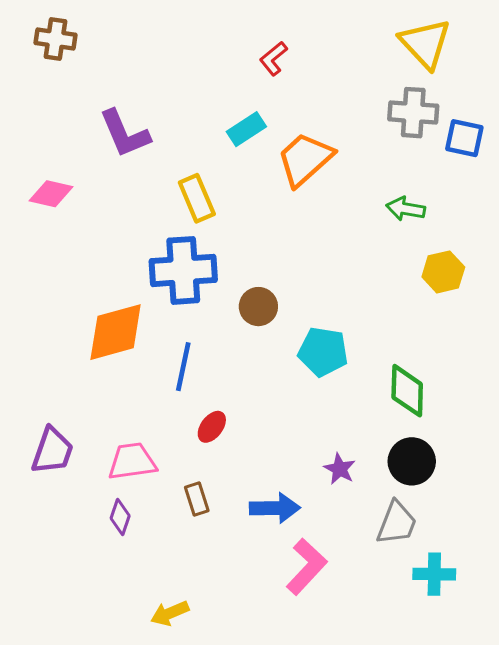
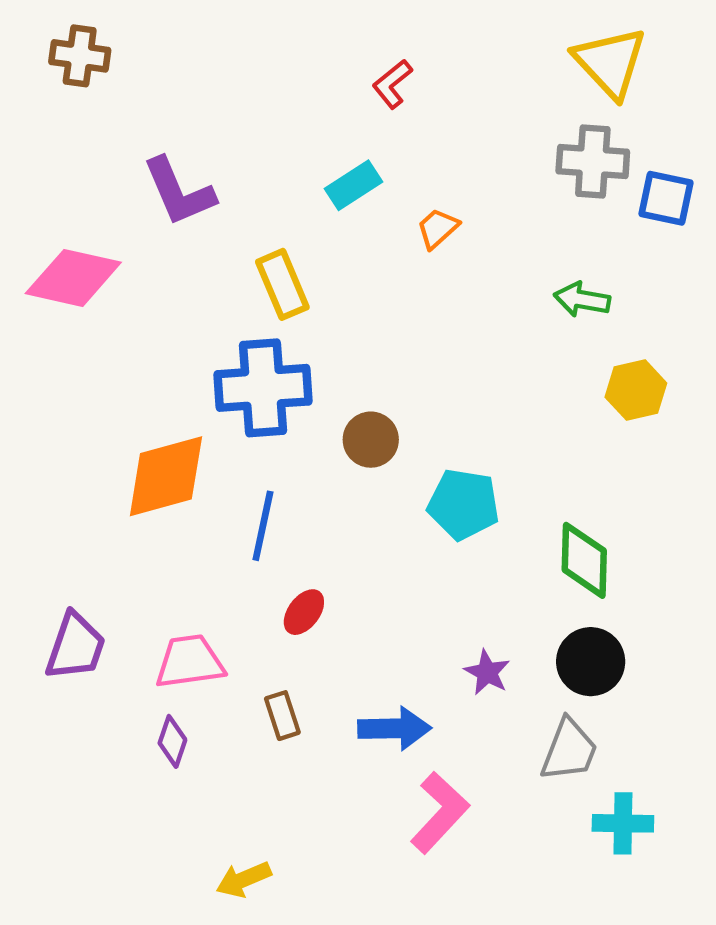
orange trapezoid: (305, 159) -> (438, 228), size x0.5
pink diamond: (51, 194) -> (73, 278), size x1.5

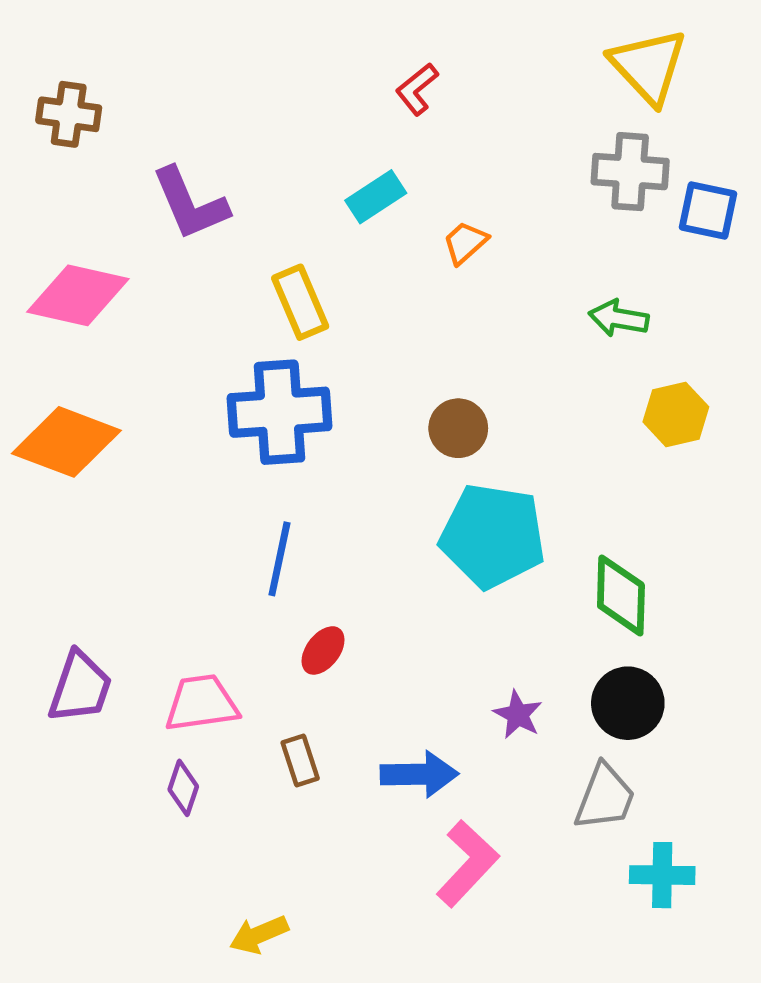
brown cross: (80, 56) -> (69, 114), moved
brown circle: (371, 440) -> (458, 428), moved
orange diamond: (166, 476) -> (66, 442), moved, turned 36
cyan pentagon: (463, 504) -> (493, 536), size x1.4

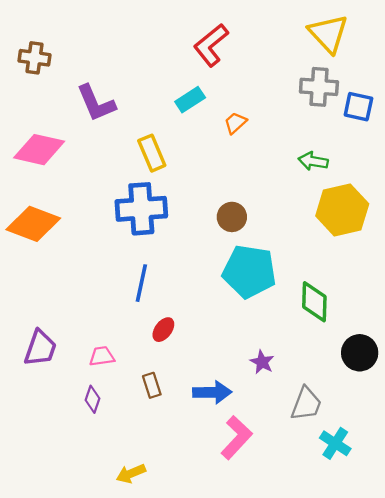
red L-shape: (417, 89) -> (211, 45), size x1.6
yellow hexagon: (676, 414) -> (342, 210), size x1.6
pink trapezoid: (202, 703) -> (102, 356), size x0.7
black circle: (628, 703) -> (360, 353), moved
cyan cross: (662, 875) -> (335, 443), turned 32

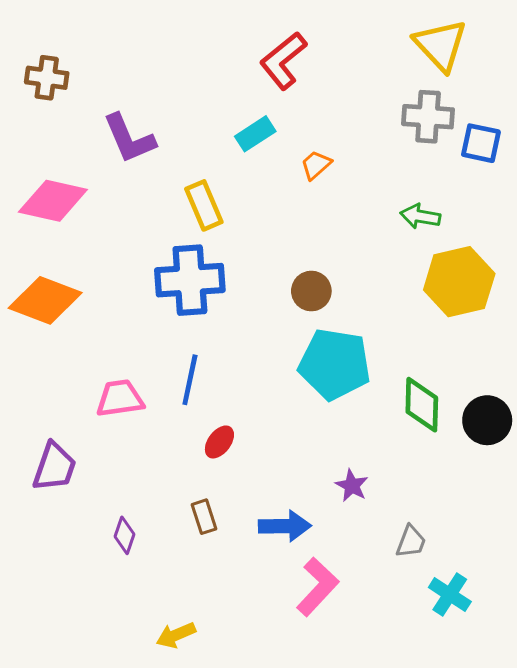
black circle: (360, 353) -> (487, 420), moved
pink trapezoid: (102, 356) -> (120, 398), moved, size x1.4
gray trapezoid: (306, 404) -> (411, 542), size x0.7

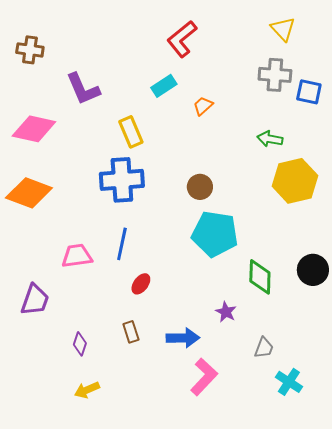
yellow triangle: (440, 45) -> (283, 29), size x0.7
green diamond: (422, 405) -> (260, 277), moved
yellow arrow: (176, 635) -> (87, 390), moved

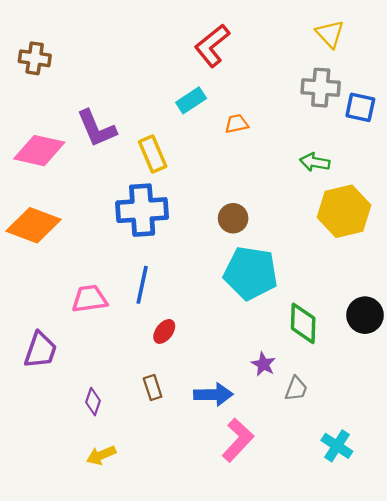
purple L-shape: (83, 89) -> (97, 128), moved
orange trapezoid: (203, 106) -> (237, 124), turned 30
gray trapezoid: (264, 348) -> (296, 389), moved

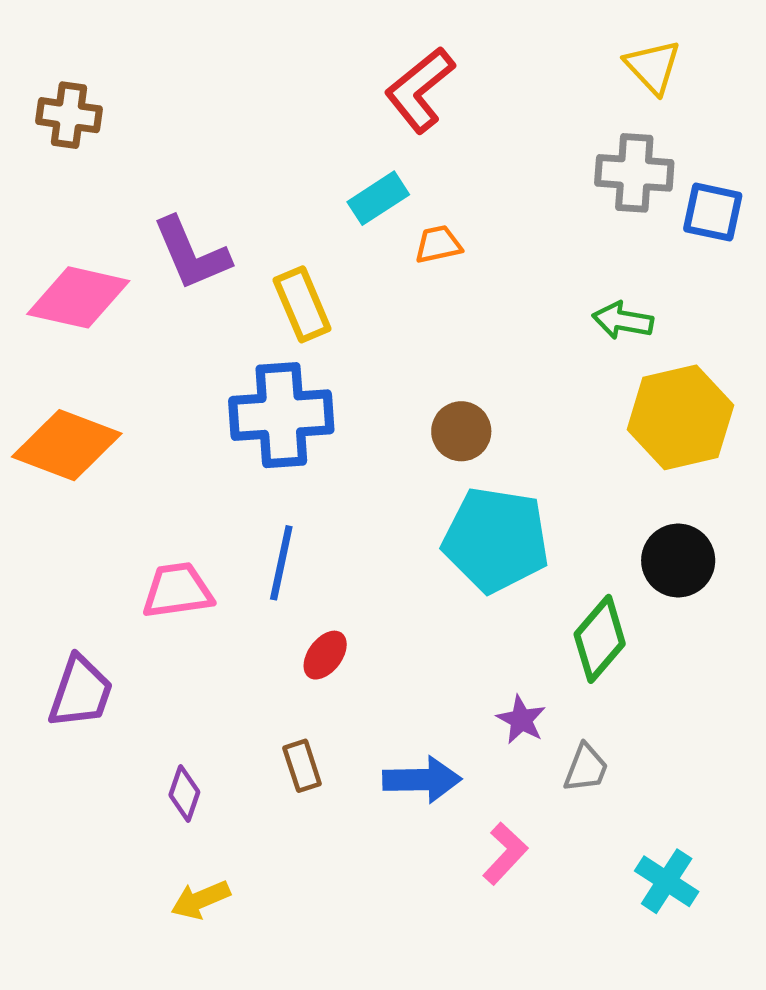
orange trapezoid: (237, 124) -> (438, 244), moved
black circle: (365, 315) -> (678, 560), moved
green diamond: (303, 323) -> (600, 639), turned 39
pink L-shape: (238, 440) -> (505, 854), moved, size x0.7

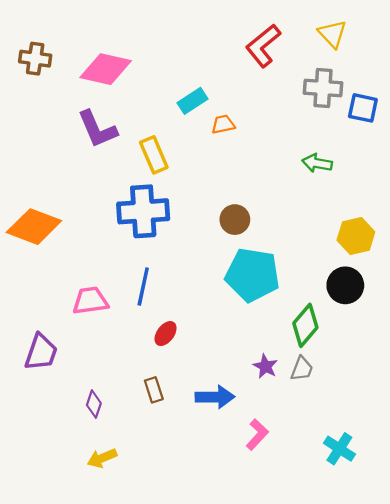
red L-shape: (420, 90) -> (263, 46), moved
pink diamond: (78, 297) -> (106, 69), moved
yellow hexagon: (680, 417) -> (356, 236), moved, size x0.7
gray trapezoid: (586, 768) -> (302, 369), moved

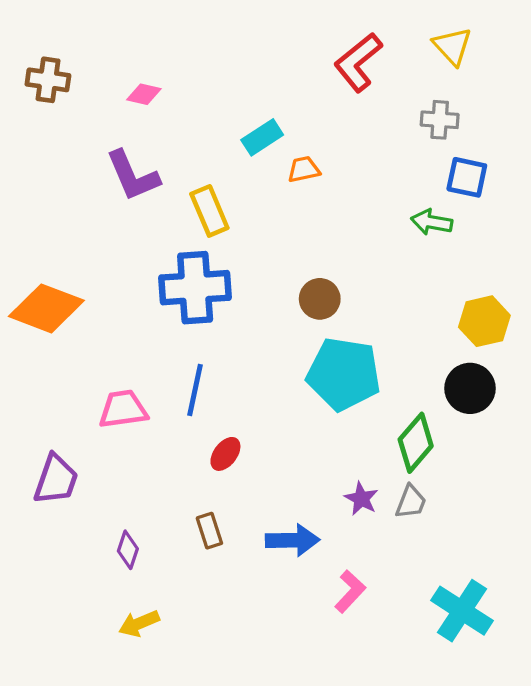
pink diamond: (106, 69) -> (144, 94), size x0.5
gray cross: (323, 88) -> (440, 120), size x0.7
blue square: (363, 108) -> (467, 177), moved
cyan cross: (339, 449) -> (462, 611), size x1.4

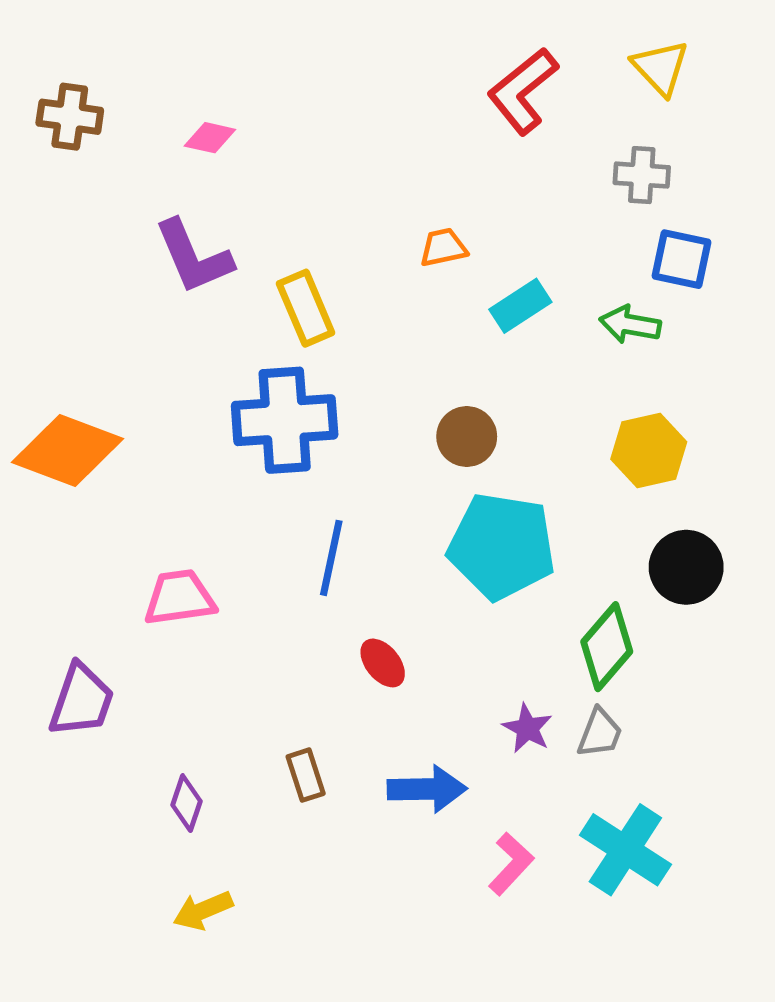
cyan rectangle: (262, 137) -> (520, 306), moved
yellow hexagon: (484, 321) -> (649, 451), moved
blue line: (195, 390) -> (331, 558), moved
red ellipse: (225, 454) -> (383, 663), moved, turned -76
cyan cross: (462, 611) -> (625, 850), moved

